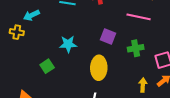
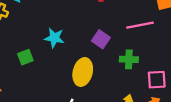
pink line: (139, 17) -> (140, 25), turned -35

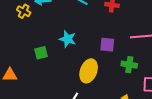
purple square: (101, 39) -> (107, 45), turned -35

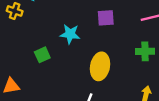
purple square: (107, 45) -> (106, 18), moved

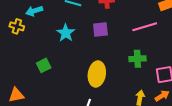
cyan star: (70, 34) -> (66, 33), moved, turned 30

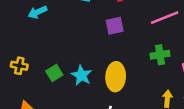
yellow cross: (17, 26) -> (19, 66), moved
cyan star: (66, 33) -> (81, 75), moved

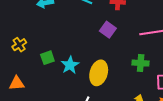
purple square: (115, 26) -> (108, 30), turned 35
yellow cross: (19, 66) -> (19, 45), turned 32

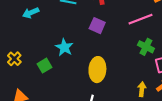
green cross: (141, 63) -> (146, 47), moved, turned 35
cyan star: (70, 65) -> (64, 47), moved

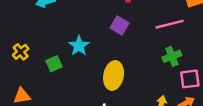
green cross: (146, 47) -> (172, 56), turned 35

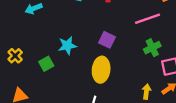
purple square: (119, 25) -> (107, 40), moved
cyan star: (79, 46) -> (67, 46), turned 30

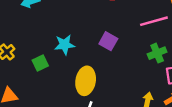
yellow ellipse: (101, 70) -> (86, 81), moved

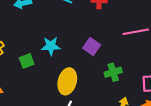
green cross: (157, 53) -> (113, 72), moved

